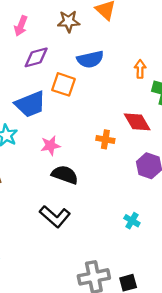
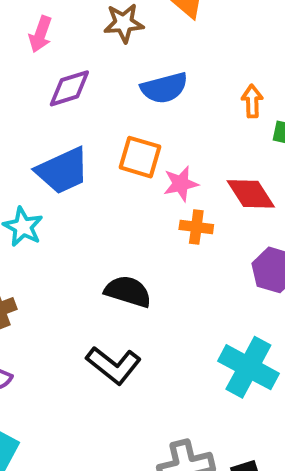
orange square: (63, 84) -> (140, 157), moved
pink star: (50, 146) -> (181, 184), moved
cyan cross: (132, 221) -> (248, 367), size x2.0

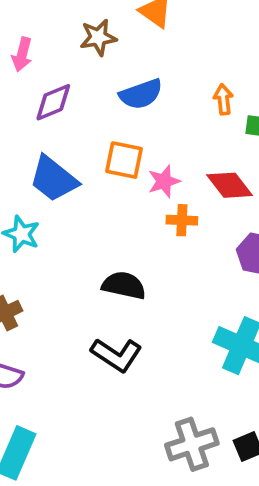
blue trapezoid: (63, 171) -> (54, 179), turned 68

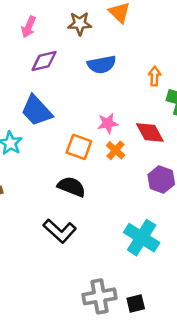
orange square: (124, 160) -> (79, 147), moved
orange cross: (182, 220) -> (116, 150), turned 30

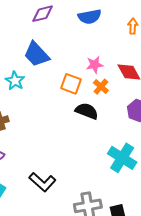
black semicircle: (71, 187) -> (87, 111), moved
black L-shape: (60, 231) -> (42, 182), moved

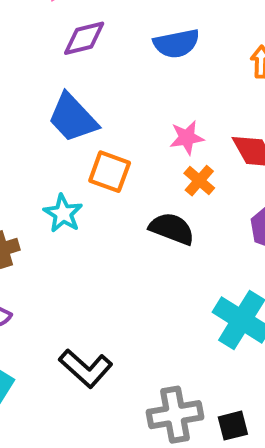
cyan star: (15, 81) -> (63, 213), moved
orange square: (71, 84) -> (110, 172), moved

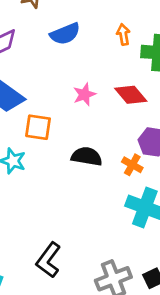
orange cross: (199, 181) -> (132, 165), moved
black L-shape: (86, 368) -> (48, 260), turned 96

